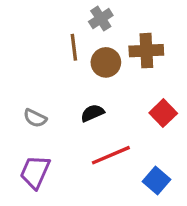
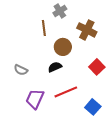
brown cross: (146, 51) -> (87, 30), turned 30
brown circle: (106, 62) -> (63, 47), moved
purple trapezoid: (35, 172) -> (35, 99), moved

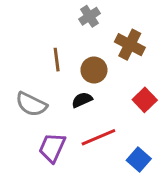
brown line: (44, 28) -> (57, 60), moved
gray semicircle: (21, 70) -> (31, 104), size x1.5

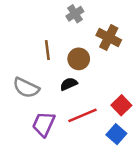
red square: (145, 100) -> (121, 105), moved

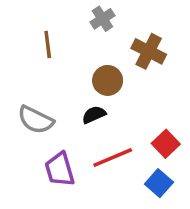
brown line: (47, 50) -> (48, 44), moved
purple trapezoid: (44, 124) -> (60, 169), turned -40

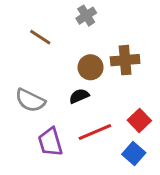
brown line: (48, 44) -> (40, 37), turned -50
brown cross: (149, 51) -> (125, 60), moved, turned -32

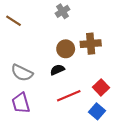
brown line: (40, 37) -> (14, 21), moved
purple trapezoid: (50, 142) -> (21, 103), moved

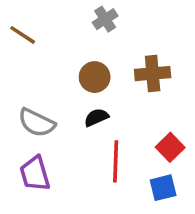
brown circle: (66, 49) -> (95, 77), moved
red line: (69, 96) -> (116, 161), turned -65
blue square: (97, 111) -> (163, 188), turned 35

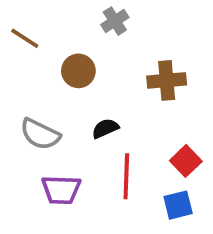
brown circle: (95, 77) -> (78, 71), moved
purple trapezoid: (35, 174) -> (61, 190), moved, turned -72

